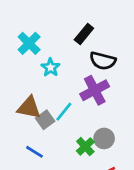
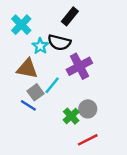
black semicircle: (103, 61) -> (59, 42), moved
brown triangle: (29, 108) -> (27, 69), moved
blue line: (34, 152) -> (28, 105), moved

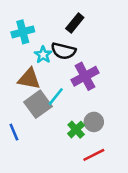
cyan cross: (21, 25) -> (23, 32), turned 30
gray square: (36, 92) -> (38, 104), size x1.5
blue line: (28, 105) -> (14, 132), moved, turned 35

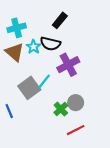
brown triangle: (29, 79) -> (14, 52), moved, turned 30

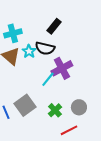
cyan line: (44, 82) -> (48, 79), moved
gray square: (29, 88) -> (25, 105), moved
gray circle: (76, 103) -> (79, 107), moved

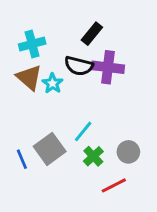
cyan star: (29, 51) -> (53, 83), moved
purple cross: (62, 68) -> (108, 67), moved, turned 35
cyan line: (48, 79) -> (83, 131), moved

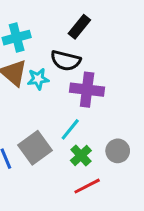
purple cross: (108, 67) -> (87, 90), moved
cyan star: (53, 83) -> (38, 79), turned 30
red line: (114, 185) -> (87, 186), moved

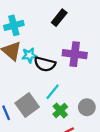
black semicircle: (66, 61) -> (45, 64), moved
purple cross: (87, 90) -> (75, 54), moved

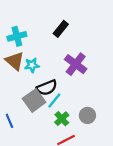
purple cross: (75, 54) -> (76, 64), turned 30
black semicircle: (45, 64) -> (47, 88), moved, turned -36
gray square: (27, 105) -> (34, 100), moved

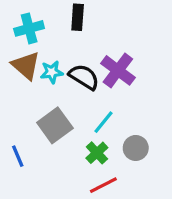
black rectangle: (61, 29) -> (78, 17), moved, turned -35
black semicircle: (47, 88) -> (84, 77), moved, turned -126
cyan line: (54, 100) -> (103, 122), moved

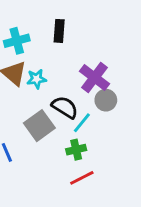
black semicircle: (84, 77) -> (65, 107), moved
gray circle: (136, 148) -> (106, 100), moved
green cross: (97, 153) -> (76, 150), turned 30

